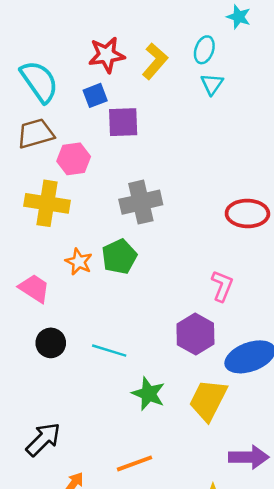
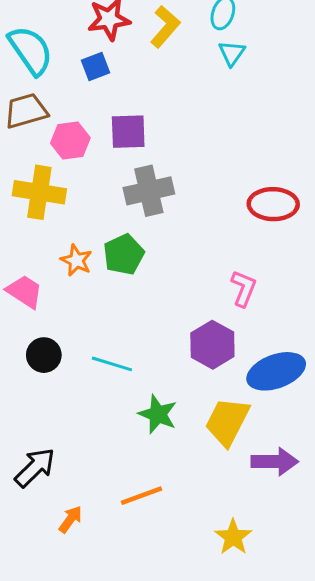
purple square: (123, 122) -> (128, 132), moved
purple arrow: (249, 457) -> (275, 462), moved

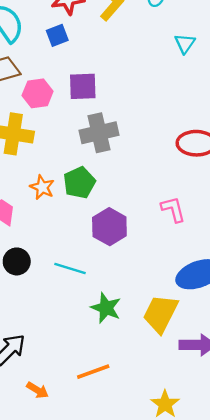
cyan triangle: (232, 53) -> (185, 43), moved
pink L-shape: (244, 288) -> (173, 209), turned -36
purple hexagon: (212, 345) -> (109, 227), moved
orange arrow: (70, 519) -> (38, 390), turned 85

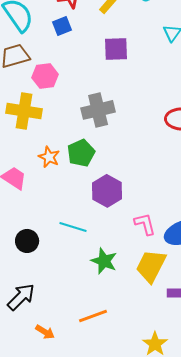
purple square: (83, 86) -> (116, 49), moved
pink L-shape: (173, 209) -> (145, 224), moved
black circle: (17, 261) -> (27, 241), moved

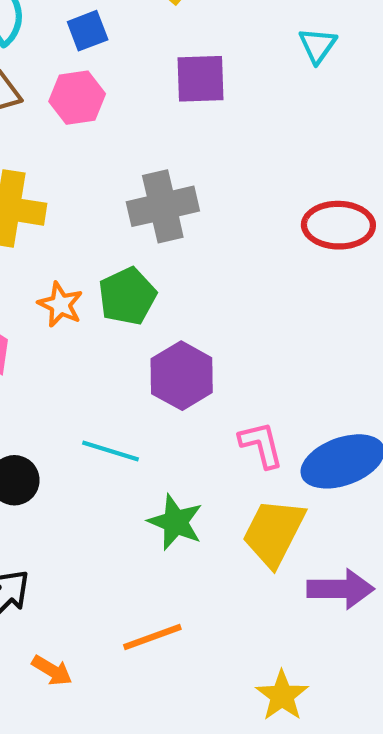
pink hexagon: (45, 76) -> (77, 98), moved

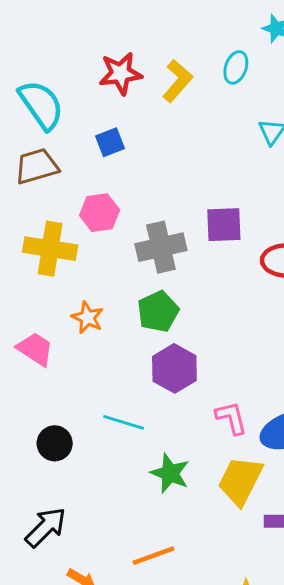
blue square: (88, 31) -> (110, 142), moved
purple square: (200, 79) -> (224, 225), moved
pink hexagon: (77, 98) -> (100, 213), moved
green pentagon: (127, 296) -> (158, 312), moved

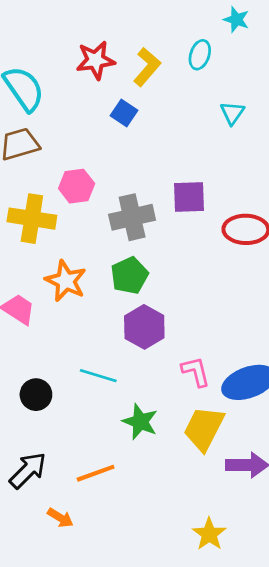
blue square: (110, 142) -> (124, 113), moved, turned -35
orange star: (88, 318) -> (66, 281), size x1.4
orange line: (153, 556) -> (96, 473), moved

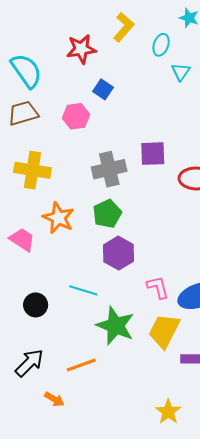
yellow L-shape: (147, 67) -> (124, 27), moved
cyan triangle: (232, 113) -> (181, 72), moved
pink hexagon: (77, 186) -> (76, 116), moved
green star: (140, 422) -> (115, 326), size x1.4

